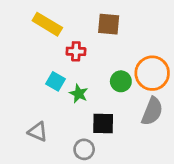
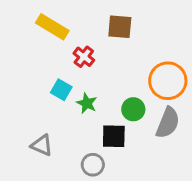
red cross: (76, 51) -> (84, 57), turned 36
green circle: (121, 81) -> (133, 109), moved

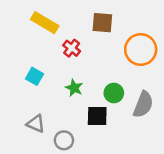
orange circle: (168, 81) -> (141, 49), moved
cyan square: (61, 90) -> (35, 76), moved
gray circle: (93, 165) -> (64, 140), moved

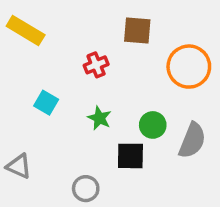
yellow rectangle: (45, 23) -> (26, 30), moved
red cross: (72, 48) -> (96, 65), turned 30
gray triangle: (36, 124) -> (19, 166), moved

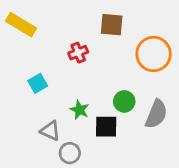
cyan square: (46, 103) -> (38, 83), turned 30
green star: (99, 118) -> (80, 110), moved
gray triangle: (19, 166) -> (50, 131), moved

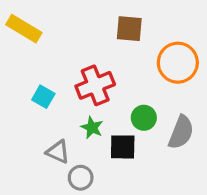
red cross: (78, 53) -> (95, 85), moved, size x1.6
cyan square: (38, 83) -> (43, 97), turned -30

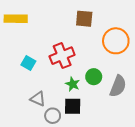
yellow rectangle: (24, 29) -> (16, 19), turned -30
green star: (92, 127) -> (73, 84), moved
black square: (123, 147) -> (73, 106), moved

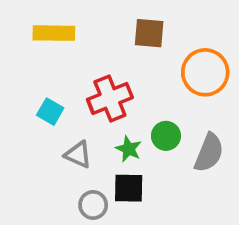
yellow rectangle: (16, 19) -> (54, 33), moved
gray triangle: (38, 99) -> (78, 155), moved

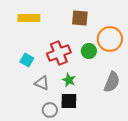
green circle: (166, 136) -> (89, 51), moved

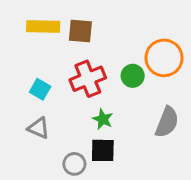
brown square: (80, 18) -> (80, 31), moved
gray triangle: (42, 83) -> (39, 128), moved

